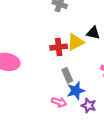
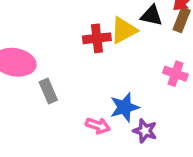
gray rectangle: (67, 75) -> (48, 91), moved

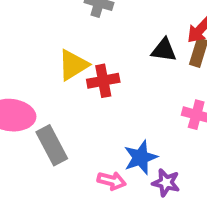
yellow triangle: (124, 30) -> (73, 65), moved
gray rectangle: (48, 91) -> (52, 145), size x1.4

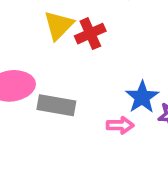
gray rectangle: (52, 145) -> (56, 105), turned -39

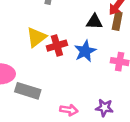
blue star: (142, 97) -> (85, 51), moved

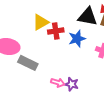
black triangle: (94, 22) -> (88, 17), size x1.5
purple star: (104, 108) -> (72, 84), moved

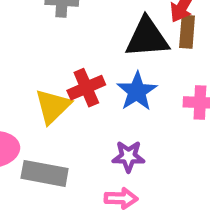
yellow triangle: (41, 22) -> (53, 106), moved
purple star: (72, 84) -> (128, 156), moved

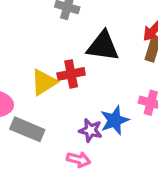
black triangle: (147, 38) -> (103, 46), moved
blue star: (137, 91) -> (115, 120), moved

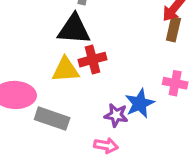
black triangle: (103, 46) -> (74, 29), moved
yellow triangle: (44, 82) -> (66, 70), turned 32

